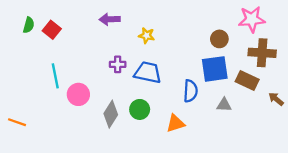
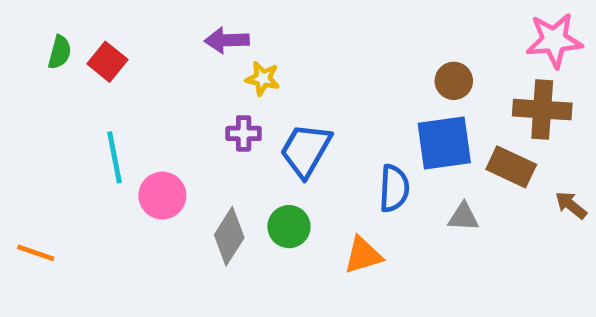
pink star: (252, 19) -> (554, 40), moved
yellow star: (147, 35) -> (263, 78), moved
blue trapezoid: (148, 72) -> (306, 150), turned -72

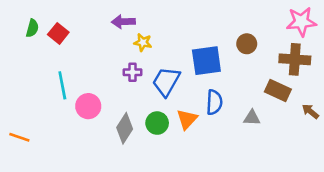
blue square: (444, 143) -> (206, 61), moved
orange triangle: (363, 255) -> (187, 119), moved, turned -30

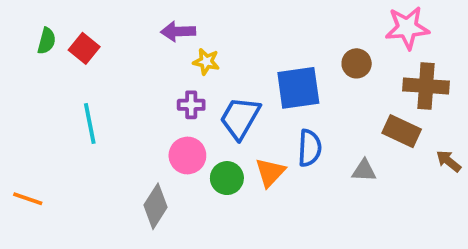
pink star: (301, 22) -> (407, 28), moved
pink circle: (88, 106) -> (187, 155), moved
gray diamond: (125, 128) -> (156, 206), moved

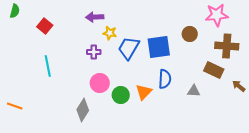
green semicircle: (47, 41) -> (15, 11), moved
purple cross: (191, 105) -> (94, 52), moved
blue trapezoid: (240, 118) -> (129, 48), moved

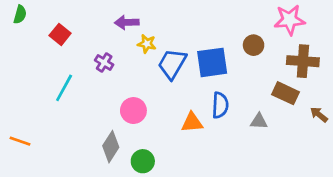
purple cross: (94, 52) -> (104, 62), moved, turned 32
cyan line: (48, 66) -> (64, 88), turned 40
orange triangle: (144, 92) -> (192, 123), turned 42
green circle: (121, 95) -> (143, 161), moved

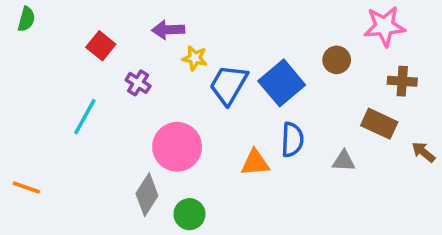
red square: (60, 34) -> (101, 46), moved
brown cross: (303, 61) -> (402, 81), size x0.7
blue square: (212, 62) -> (282, 83), turned -32
pink circle: (133, 111) -> (177, 147), size x1.4

